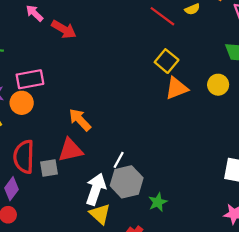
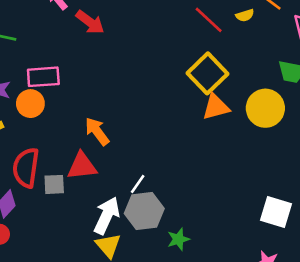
yellow square: (167, 61) -> (207, 73), size x1.4
yellow circle: (218, 85) -> (265, 108), size x1.5

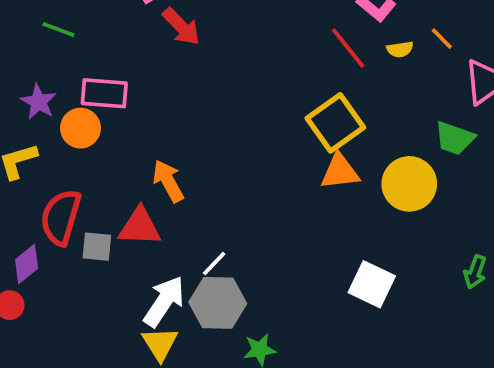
white square: (276, 212) -> (372, 284), moved

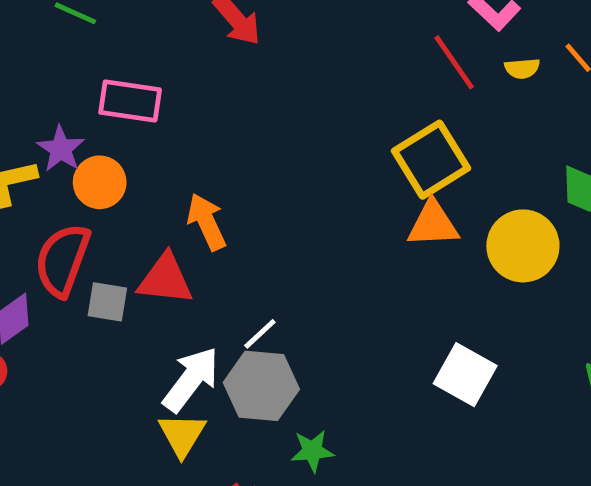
purple star: (38, 102) -> (61, 149), moved
orange circle: (80, 128) -> (100, 182), moved

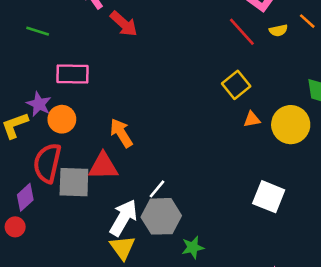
yellow square: (431, 160) -> (236, 85), size x0.7
orange triangle: (433, 224) -> (252, 119), moved, size x0.6
gray square: (107, 302) -> (74, 182), size x1.5

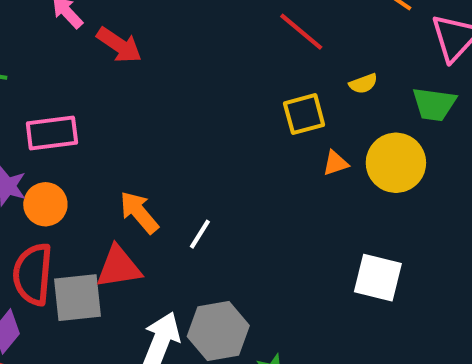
yellow semicircle: (278, 30) -> (363, 84), moved
yellow square: (236, 85) -> (304, 114), turned 32
white line: (157, 189) -> (200, 234), moved

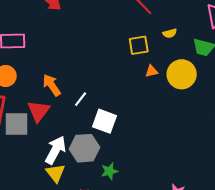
red triangle: (119, 267) -> (39, 111), turned -50
white square: (378, 278) -> (105, 121), moved

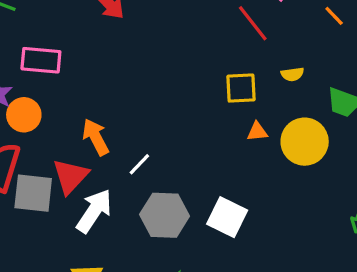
white square: (105, 121) -> (227, 217), moved
gray hexagon: (84, 148) -> (165, 215), moved
white arrow: (55, 150) -> (94, 211), moved

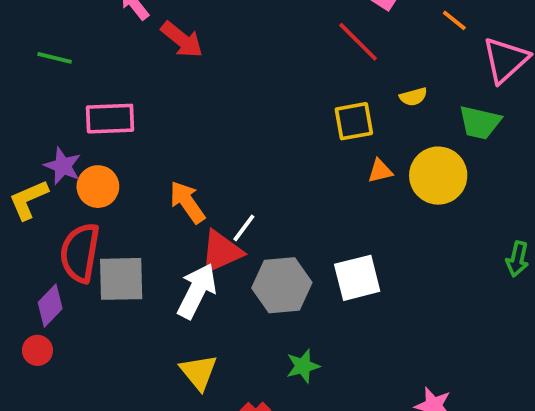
red triangle: (70, 176) -> (221, 252), moved, turned 30
white square: (227, 217) -> (357, 278), turned -33

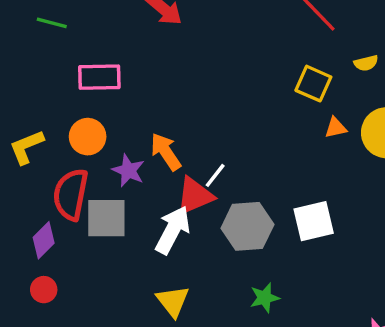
yellow square: (354, 121) -> (313, 84), turned 33
purple star: (63, 166) -> (128, 171), moved
red circle: (37, 350) -> (44, 290), moved

